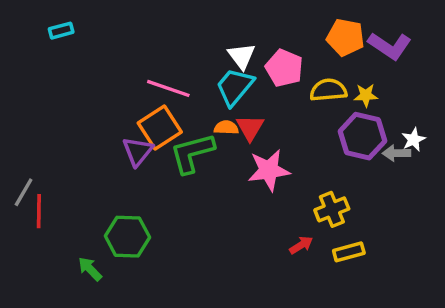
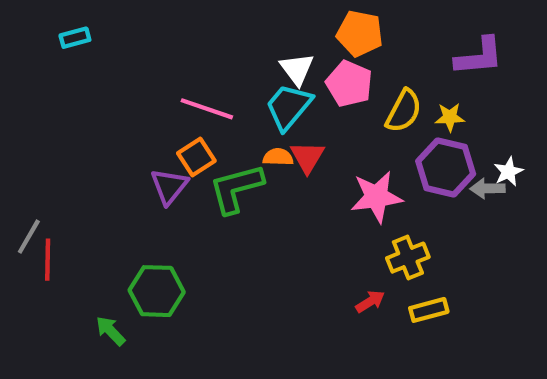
orange pentagon: (345, 37) -> (360, 33), moved
purple L-shape: (390, 46) -> (479, 56), turned -39
yellow semicircle: (328, 90) -> (404, 111), turned 123
orange square: (160, 128) -> (196, 157), size x0.7
pink star: (269, 170) -> (376, 197), moved

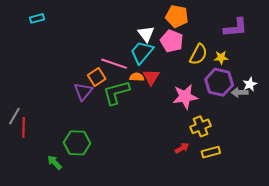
pink line: (207, 109) -> (114, 64), moved

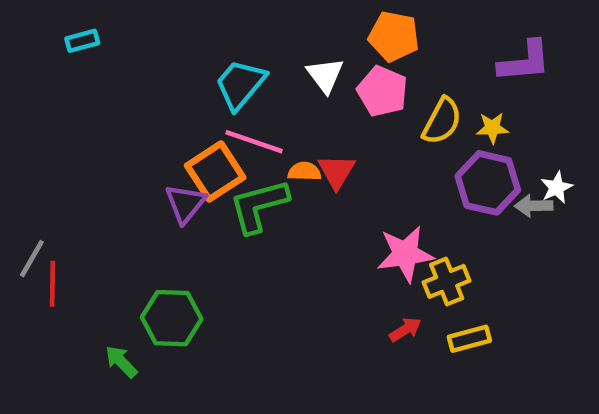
cyan trapezoid: (142, 52) -> (240, 84), moved
orange square: (97, 77) -> (215, 171), size x1.4
pink star: (185, 97) -> (405, 254), moved

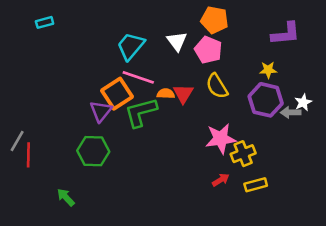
yellow semicircle: (442, 121) -> (217, 86), moved, turned 120
green hexagon: (172, 318) -> (93, 151), moved

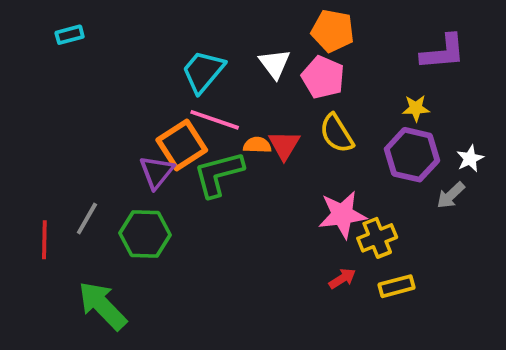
gray arrow: (291, 112) -> (451, 195), moved, turned -42
gray line: (17, 141) -> (87, 219), moved
green arrow: (66, 197) -> (102, 306), size x1.8

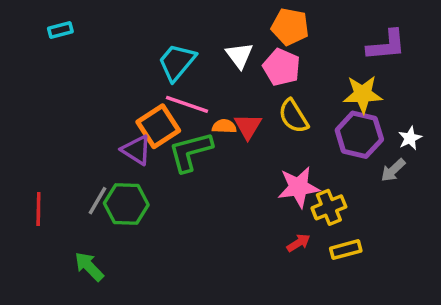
yellow star: (416, 108) -> (363, 94), size x1.6
purple triangle: (157, 172) -> (136, 150), turned -36
gray line: (87, 219) -> (98, 201), moved
green arrow: (102, 306) -> (89, 266), size x0.7

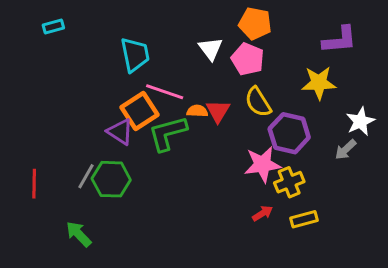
cyan trapezoid: (177, 62) -> (135, 55), moved, turned 129
purple hexagon: (359, 135) -> (289, 133), moved
white star: (410, 138) -> (360, 121), size x1.4

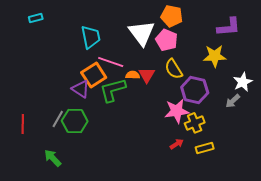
white triangle: (211, 49) -> (142, 33), size x1.6

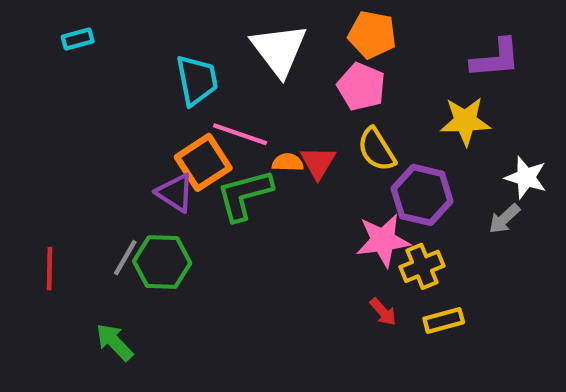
white triangle: (142, 33) -> (279, 50), moved
white star: (243, 82) -> (526, 178), turned -30
red arrow: (177, 144) -> (383, 312), turned 80

